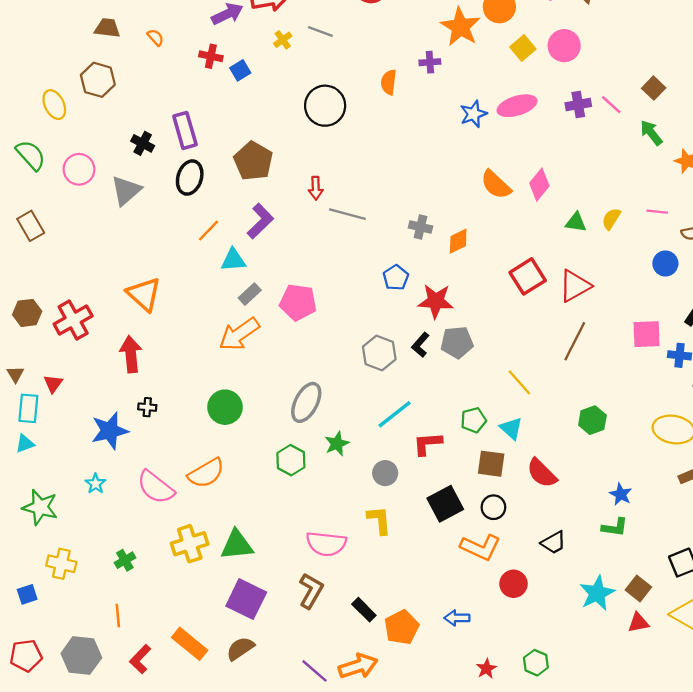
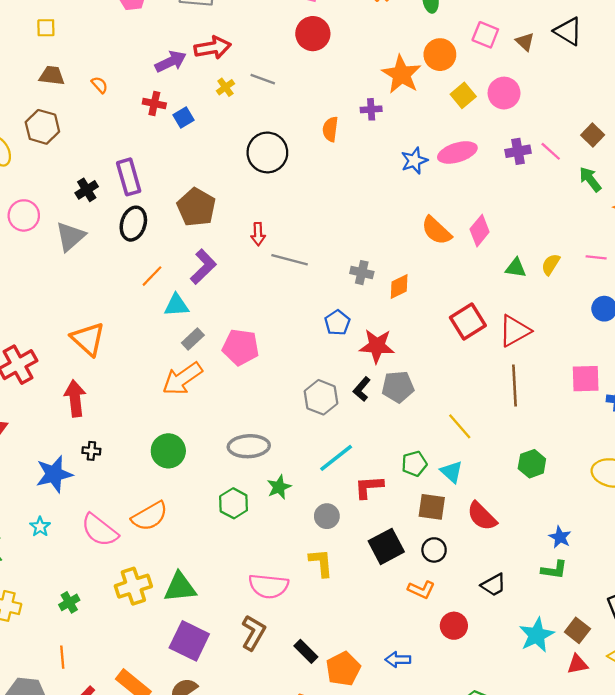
black cross: (143, 143) -> (87, 190), turned 30
brown line: (575, 341) -> (514, 386), turned -30
gray ellipse: (306, 402) -> (249, 446), turned 60
orange L-shape: (481, 547) -> (421, 590), size x0.7

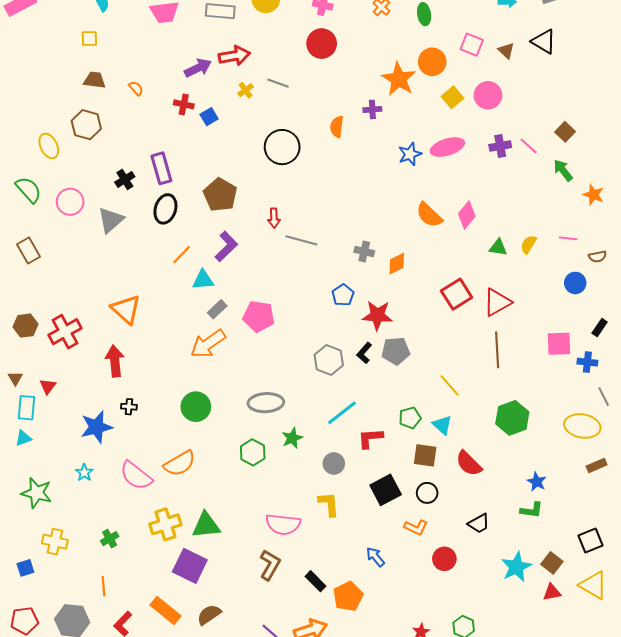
green hexagon: (532, 464) -> (512, 418), size x1.4
purple square: (189, 641) -> (190, 566), moved
blue arrow: (398, 660) -> (375, 557), moved, turned 50

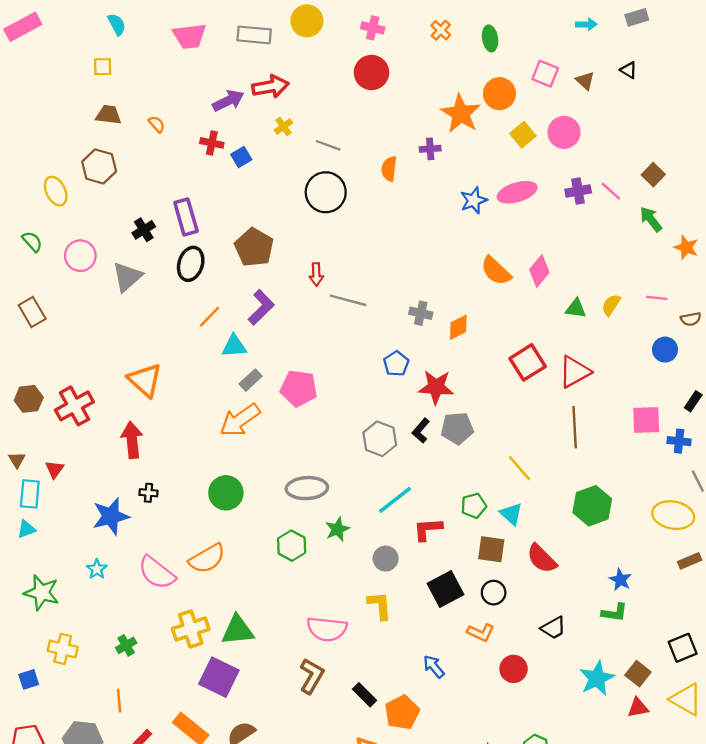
black triangle: (544, 42) -> (629, 70), size x0.6
gray line: (278, 83) -> (328, 145), moved
green semicircle: (29, 190) -> (32, 242), size x0.7

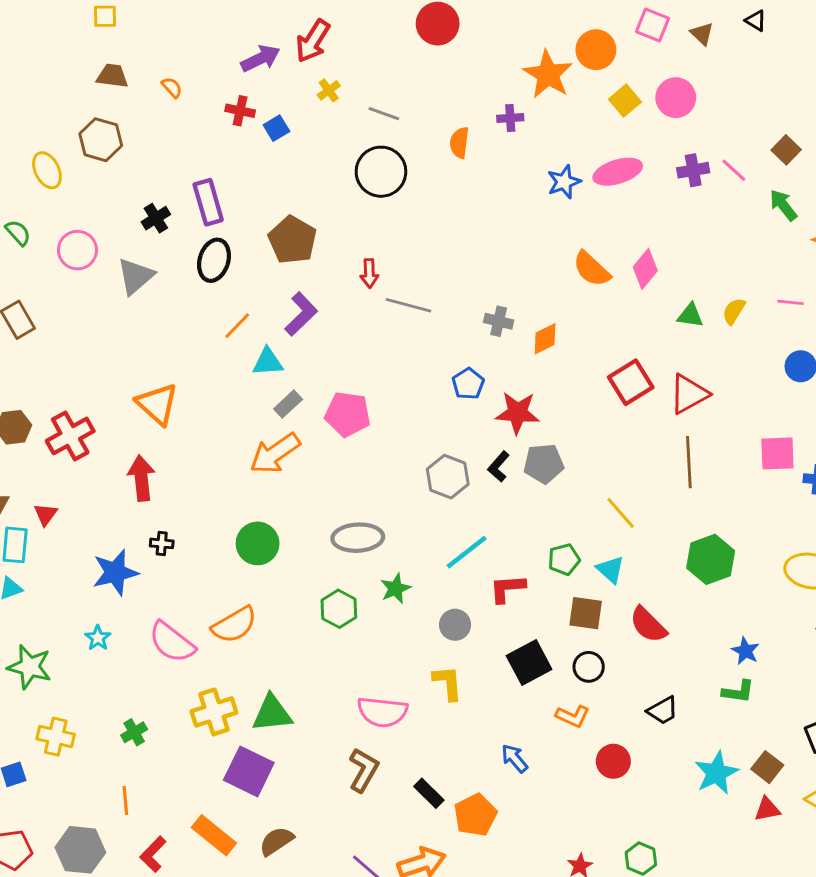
red arrow: (271, 87) -> (313, 41), turned 132

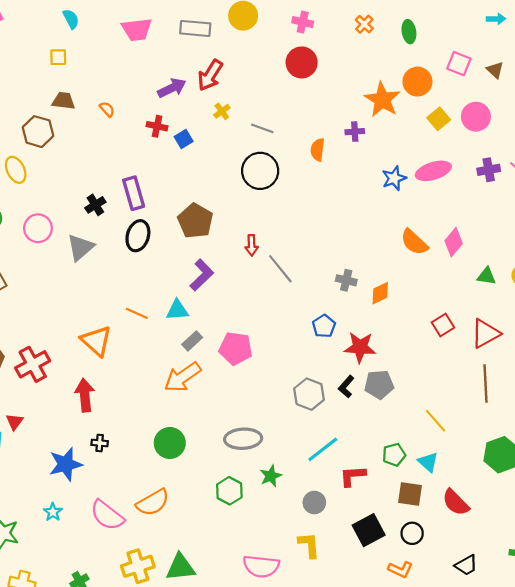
brown hexagon: (101, 140) -> (38, 132), moved
gray line: (409, 305) -> (280, 269), turned 36
orange line: (237, 326) -> (137, 313), moved, turned 70
red square: (631, 382) -> (443, 325), size x0.7

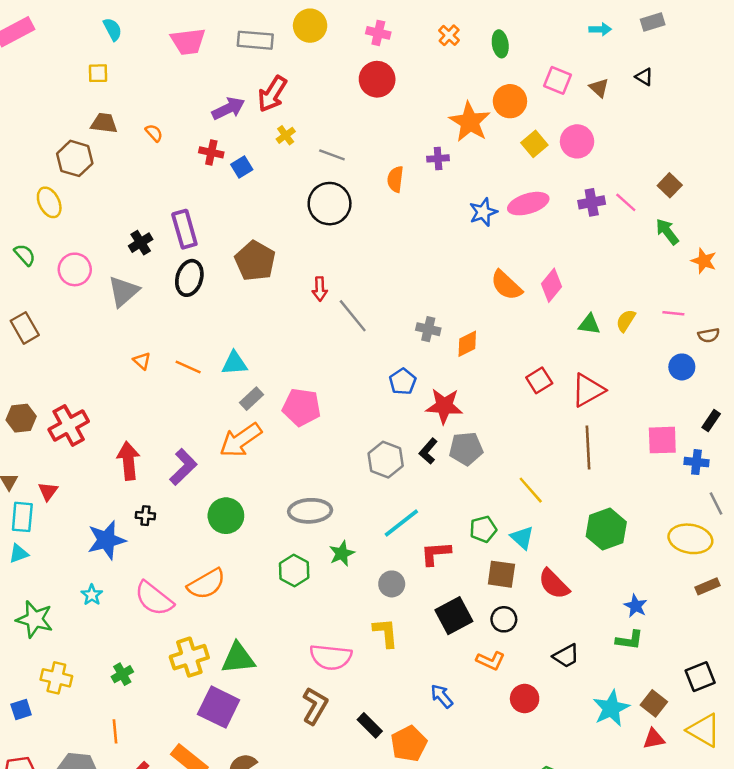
purple L-shape: (202, 275) -> (183, 467), moved
orange triangle: (96, 341) -> (142, 361), moved, size x0.5

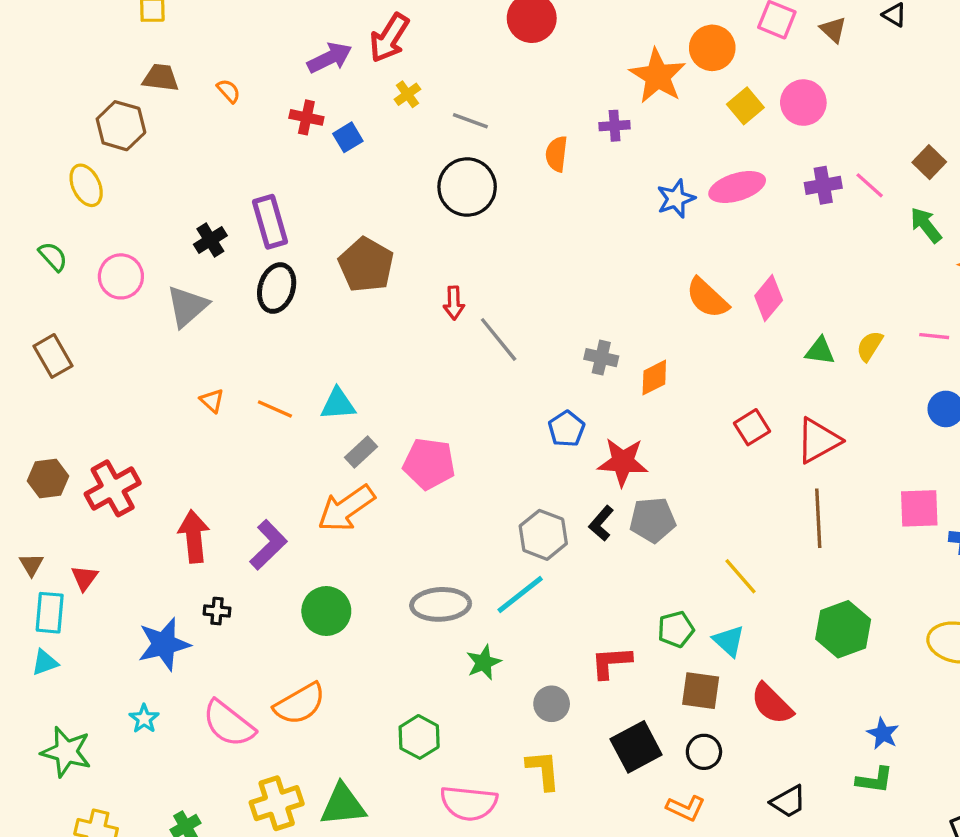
cyan line: (401, 523) -> (520, 594), moved
green hexagon: (294, 571) -> (419, 737), moved

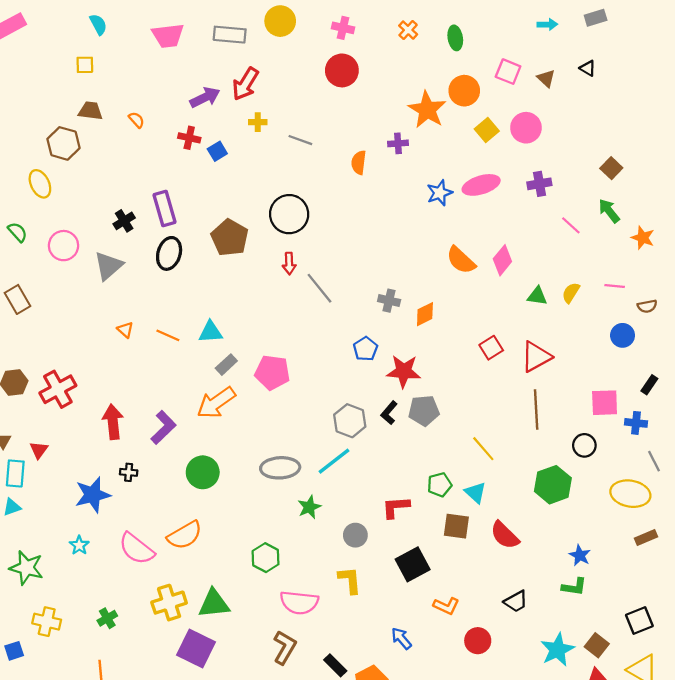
yellow cross: (407, 94) -> (258, 122), turned 36
pink line: (870, 185) -> (571, 225), moved
black circle: (467, 187) -> (289, 214), moved
black circle: (704, 752) -> (584, 445), moved

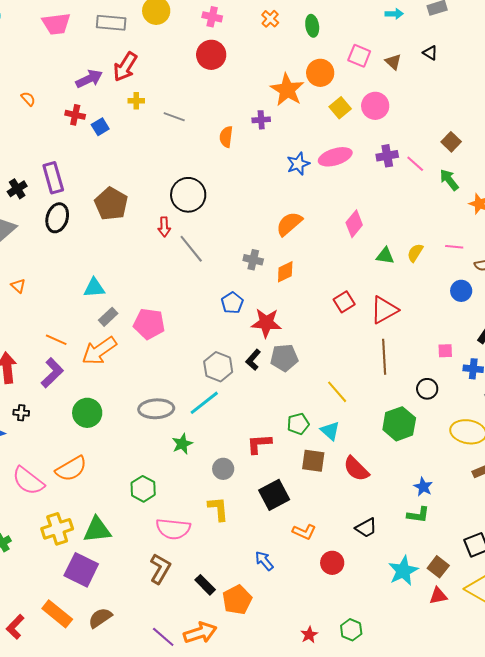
black circle: (289, 214) -> (188, 195), moved
pink line: (571, 225) -> (415, 164), moved
orange semicircle: (461, 260) -> (289, 224), moved, turned 96
orange line: (168, 335) -> (56, 340), moved
pink square: (605, 403) -> (445, 351), size x0.6

